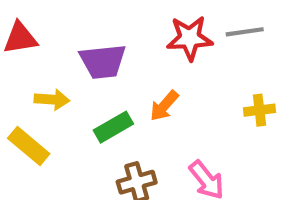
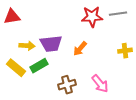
purple trapezoid: (103, 61) -> (51, 44), moved
green rectangle: (113, 127) -> (39, 66), moved

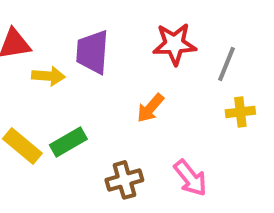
gray line: (118, 14) -> (226, 64), moved, turned -60
purple trapezoid: (51, 44) -> (92, 52), moved, turned 100
yellow arrow: (27, 46) -> (48, 76), moved

